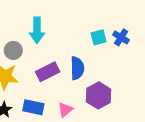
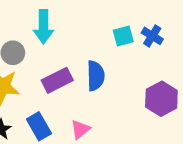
purple hexagon: (99, 95) -> (161, 99), moved
blue rectangle: (33, 107) -> (39, 126), turned 48

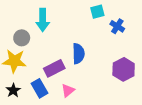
cyan square: (123, 36) -> (97, 12), moved
purple rectangle: (57, 80) -> (54, 68), moved

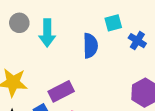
gray circle: (22, 38) -> (19, 23), moved
blue semicircle: (78, 54) -> (90, 46), moved

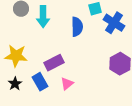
blue cross: (137, 41) -> (114, 23), size x1.5

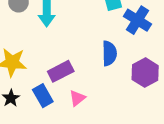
blue semicircle: (77, 27) -> (109, 53), moved

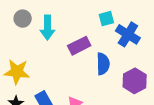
purple rectangle: (61, 71) -> (79, 46), moved

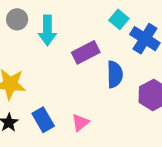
cyan square: (106, 19) -> (119, 19), turned -35

